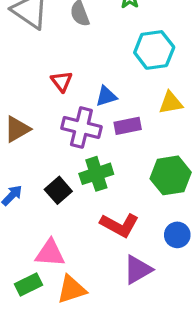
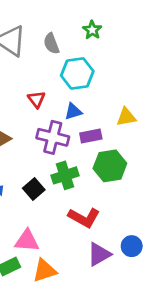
cyan hexagon: (154, 50) -> (77, 73), moved
green hexagon: (171, 175) -> (110, 166), moved
blue circle: (177, 235) -> (132, 246), moved

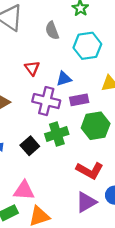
gray semicircle: (51, 44) -> (52, 31), moved
cyan hexagon: (77, 73) -> (87, 46), moved
red L-shape: (84, 218) -> (90, 170), moved

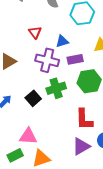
red L-shape: (90, 170) -> (84, 119), turned 60

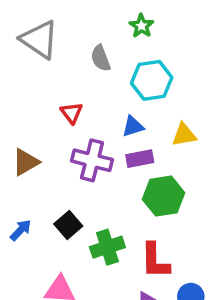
blue triangle: (62, 41) -> (133, 126), moved
green cross: (56, 88) -> (107, 247), moved

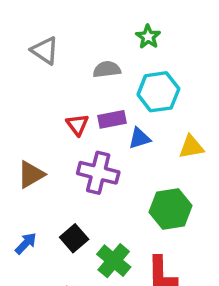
gray triangle: (39, 40) -> (45, 50), size x0.7
gray semicircle: (101, 58) -> (107, 69), turned 104
purple rectangle: (140, 159) -> (112, 119), moved
green cross: (107, 247) -> (114, 261), turned -32

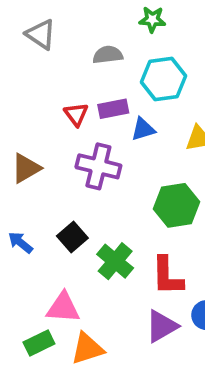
green star: (148, 37) -> (152, 19), turned -30
blue arrow: (26, 243) -> (20, 243), turned -95

